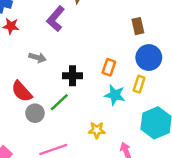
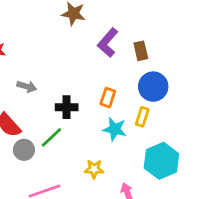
purple L-shape: (56, 19) -> (108, 43), moved

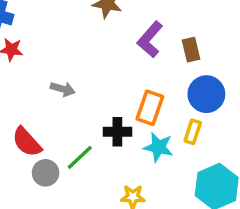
gray arrow: (27, 87) -> (63, 89), moved
orange rectangle: (108, 98) -> (150, 108), size x1.4
black cross: (67, 107) -> (117, 132), moved

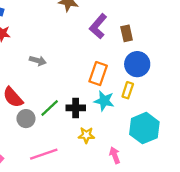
black cross: (117, 132) -> (76, 108), moved

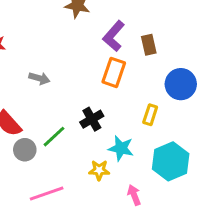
blue circle: (137, 64) -> (181, 84), moved
orange rectangle: (98, 74) -> (114, 72), moved
cyan star: (104, 101) -> (121, 148), moved
black cross: (76, 108) -> (92, 119), moved, turned -30

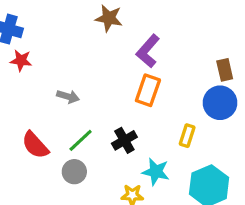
brown rectangle: (149, 45) -> (225, 70), moved
green line: (54, 137) -> (81, 140), moved
gray circle: (25, 150) -> (74, 172), moved

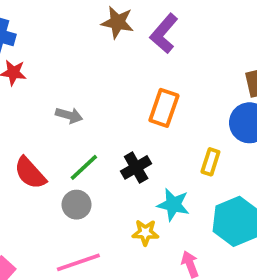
purple L-shape: (148, 51) -> (164, 33), moved

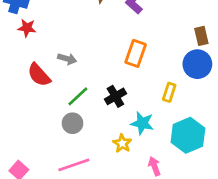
red semicircle: (30, 173) -> (39, 75), moved
yellow star: (145, 233) -> (122, 143), turned 30

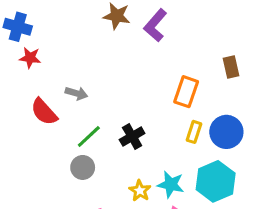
orange rectangle: (136, 53) -> (186, 92), moved
blue circle: (197, 64) -> (226, 132), moved
cyan star: (142, 123) -> (171, 184), moved

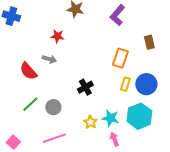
purple L-shape: (155, 25) -> (117, 15), moved
red star: (30, 58) -> (57, 36), moved
green line: (89, 137) -> (30, 104), moved

